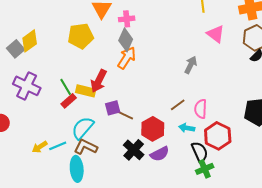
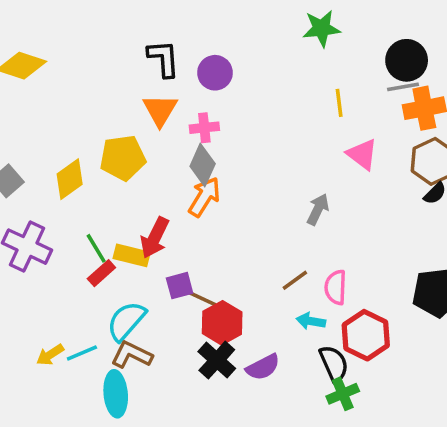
yellow diamond: (30, 41) -> (70, 179), moved
red hexagon: (153, 129) -> (222, 323), moved

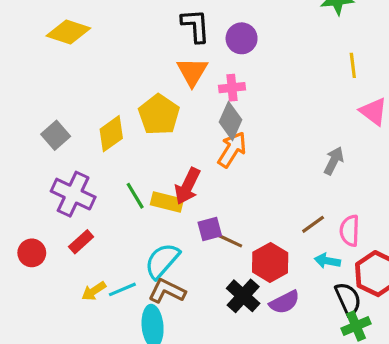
yellow pentagon: (123, 158) -> (159, 115), turned -30
red rectangle: (101, 273) -> (81, 242), moved
red hexagon: (222, 323) -> (270, 262), moved

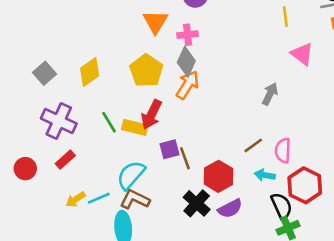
yellow pentagon: (159, 115) -> (146, 71), moved
brown line: (229, 240) -> (185, 158), turned 45

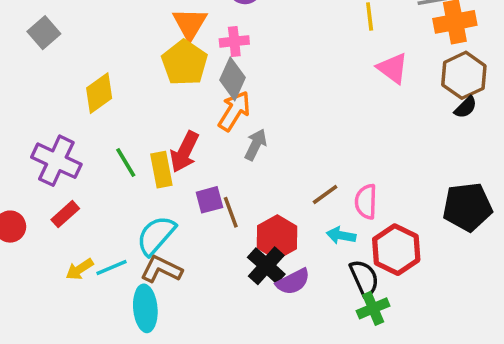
yellow pentagon: (146, 71) -> (184, 63), moved
gray square: (45, 73) -> (44, 33), moved
gray arrow: (270, 94) -> (256, 145), moved
yellow rectangle: (135, 127) -> (161, 170), turned 65
black cross: (197, 203) -> (266, 266), moved

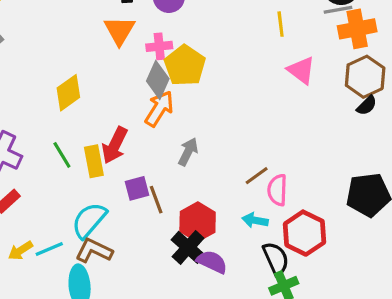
yellow pentagon: (184, 63) -> (185, 66), moved
yellow diamond: (99, 93) -> (68, 93), moved
gray arrow: (256, 145) -> (188, 152), moved
brown line: (325, 194) -> (257, 176), moved
purple semicircle: (293, 282) -> (212, 262), turned -128

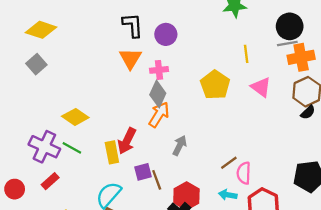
yellow pentagon: (185, 66) -> (215, 85), moved
yellow diamond: (68, 93) -> (75, 117), moved, turned 70
green line: (62, 155) -> (72, 148), moved, turned -30

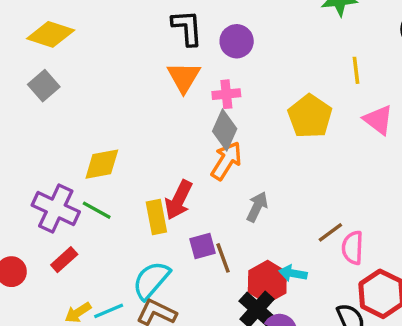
yellow diamond: (75, 117) -> (102, 164), turned -45
cyan arrow: (228, 195) -> (293, 273), moved

